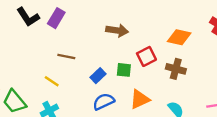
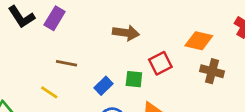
brown cross: (176, 69) -> (212, 71), moved

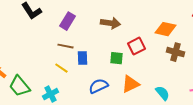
purple rectangle: (55, 18) -> (67, 21), moved
blue rectangle: (103, 86) -> (82, 58), moved, turned -48
yellow line: (49, 92) -> (61, 68), moved

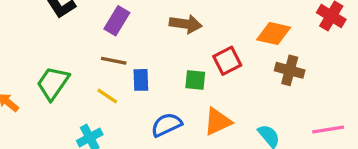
green trapezoid: (19, 86) -> (53, 83), moved, turned 75

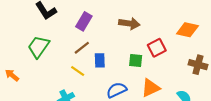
brown line: (114, 61) -> (82, 48), turned -49
brown cross: (290, 70) -> (198, 65), moved
green trapezoid: (53, 83) -> (38, 47), moved

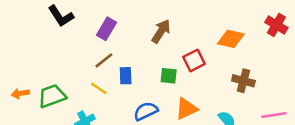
brown arrow: (129, 23) -> (161, 31), turned -66
green trapezoid: (38, 47) -> (52, 96), moved, turned 35
orange arrow: (12, 75) -> (20, 93), turned -48

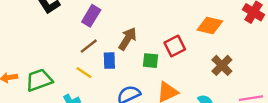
brown arrow: (161, 31) -> (127, 39), moved
brown cross: (243, 81) -> (222, 65), turned 30

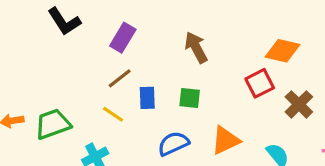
brown arrow: (127, 39) -> (196, 47), moved, turned -60
red square: (175, 46) -> (260, 83), moved
green square: (151, 61) -> (190, 98), moved

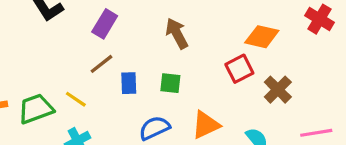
yellow line: (113, 114) -> (76, 99), moved

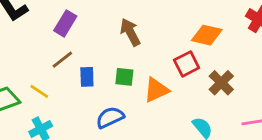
orange triangle: (206, 125) -> (156, 90), moved

